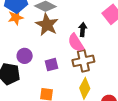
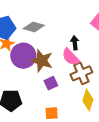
brown star: (47, 25) -> (42, 61), moved
purple circle: (25, 56) -> (23, 56), moved, size x1.6

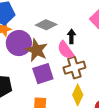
gray diamond: (34, 27) -> (46, 25), moved
purple square: (51, 83) -> (43, 74), size x1.5

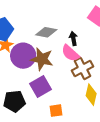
purple square: (43, 74) -> (41, 86), moved

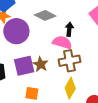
pink semicircle: (70, 53) -> (62, 42), turned 138
brown star: (42, 59) -> (41, 64), moved, size x0.7

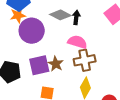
black arrow: (69, 29) -> (76, 17), moved

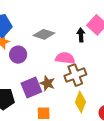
black arrow: (76, 17) -> (81, 35), moved
purple circle: (32, 31) -> (18, 55), size x0.7

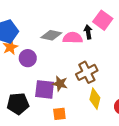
pink semicircle: (65, 58) -> (73, 38), moved
purple square: (31, 87) -> (45, 89), turned 35

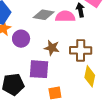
brown cross: (87, 72) -> (81, 50), turned 30
brown star: (60, 84) -> (52, 48), moved

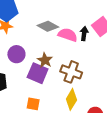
purple circle: (21, 39) -> (16, 54), moved
purple square: (39, 69) -> (38, 73), moved

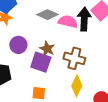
black arrow: (84, 34) -> (84, 19), size x1.6

